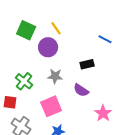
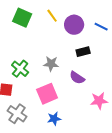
purple circle: (48, 47) -> (74, 25), moved
pink star: (103, 113) -> (99, 101), turned 30

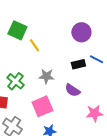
yellow line: (52, 16) -> (34, 45), moved
purple circle: (74, 25) -> (81, 32), moved
blue line: (101, 27) -> (96, 59), moved

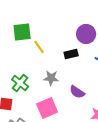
green square: (17, 30) -> (22, 32), turned -30
black rectangle: (78, 64) -> (71, 54), moved

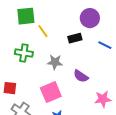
green cross: (20, 83) -> (24, 53), moved, turned -30

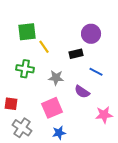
blue line: (105, 45) -> (96, 72), moved

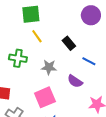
green square: (27, 32) -> (31, 14), moved
purple circle: (91, 34) -> (91, 15), moved
black rectangle: (76, 54) -> (69, 43), turned 64

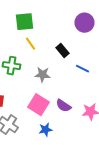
purple semicircle: (75, 81) -> (63, 106), moved
pink square: (45, 97) -> (38, 105), turned -35

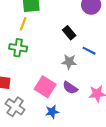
yellow line: (30, 44) -> (23, 24), moved, turned 56
gray star: (42, 75) -> (69, 62), moved

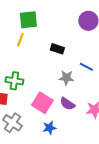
black rectangle: (69, 33) -> (57, 49), moved, turned -32
green cross: (18, 48) -> (14, 81), moved

